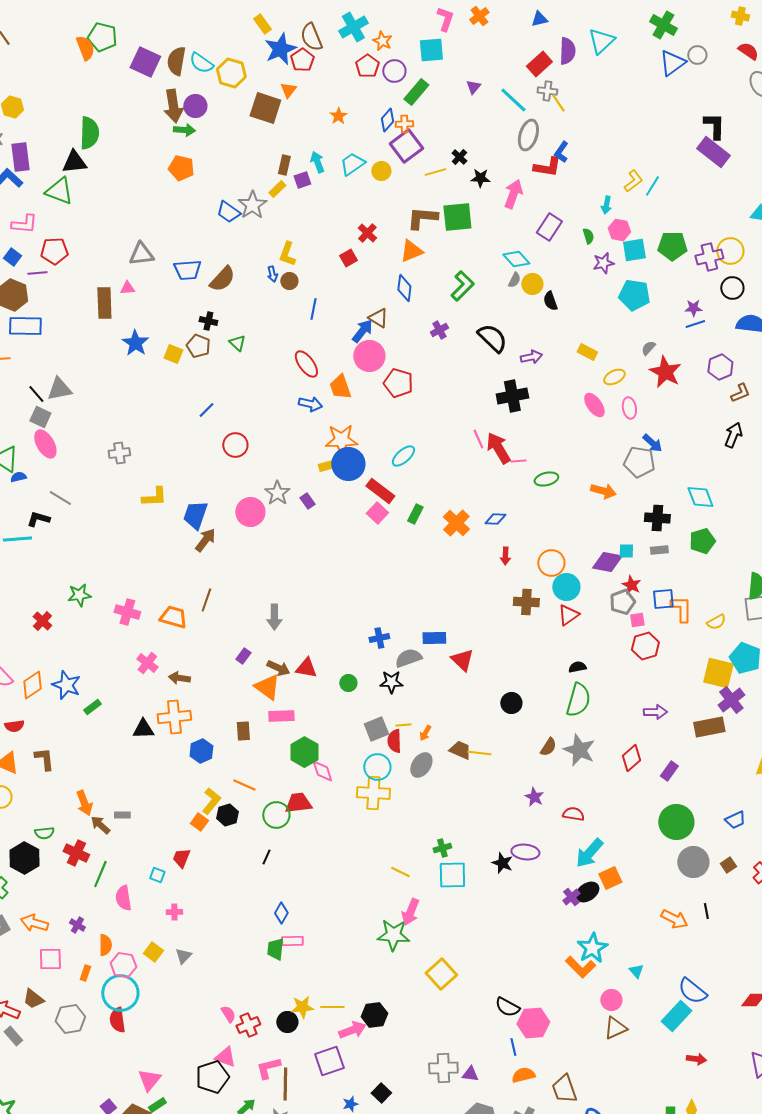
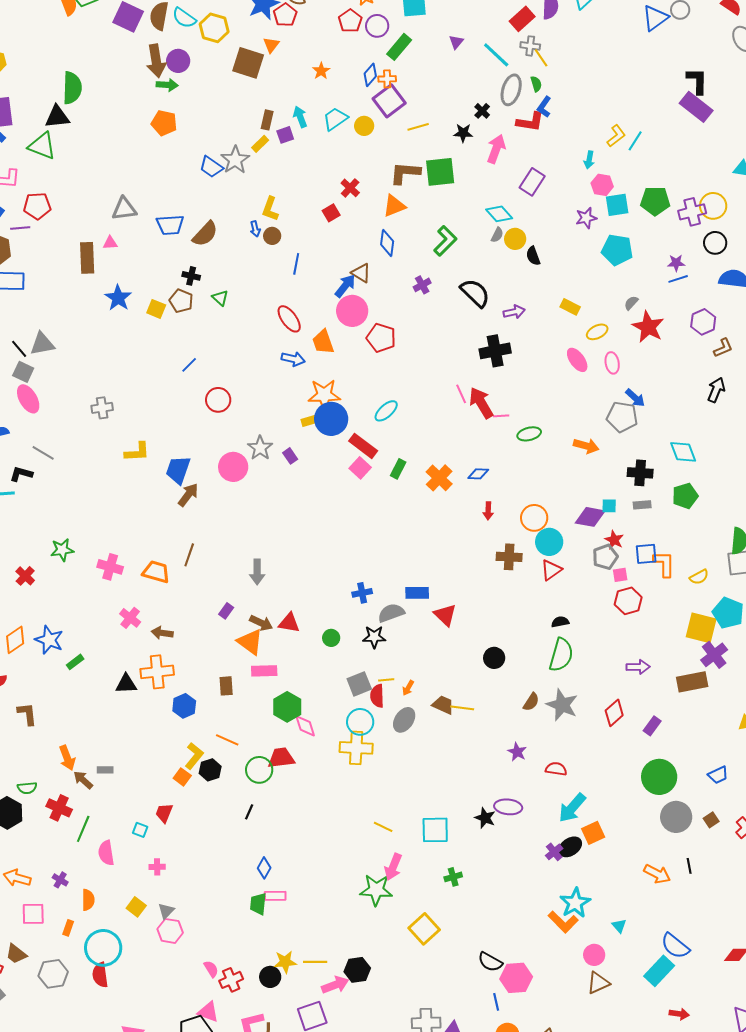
black cross: (459, 157) -> (482, 111), moved
green semicircle: (588, 236) -> (536, 84), moved
green cross: (442, 848) -> (453, 877), moved
pink hexagon: (123, 965) -> (170, 931), moved

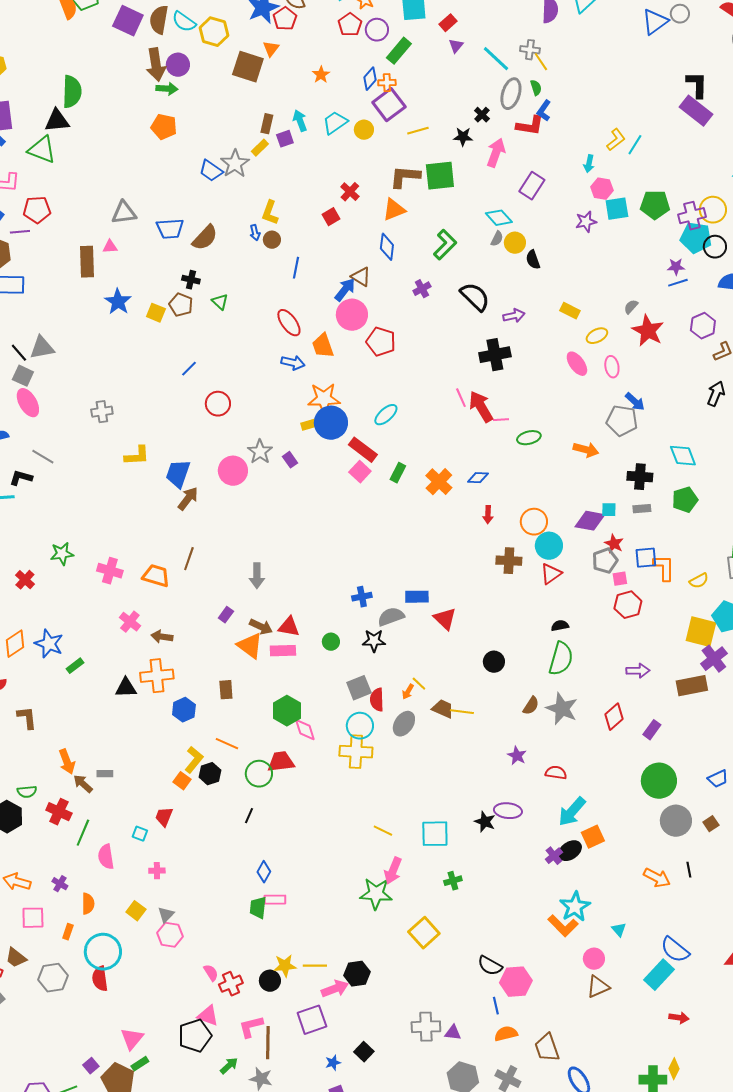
red rectangle: (522, 19) -> (448, 23), moved, size x0.7
cyan pentagon: (617, 250) -> (696, 238), moved
pink rectangle: (264, 671) -> (283, 651), moved
yellow line: (386, 680) -> (419, 684), moved, turned 49

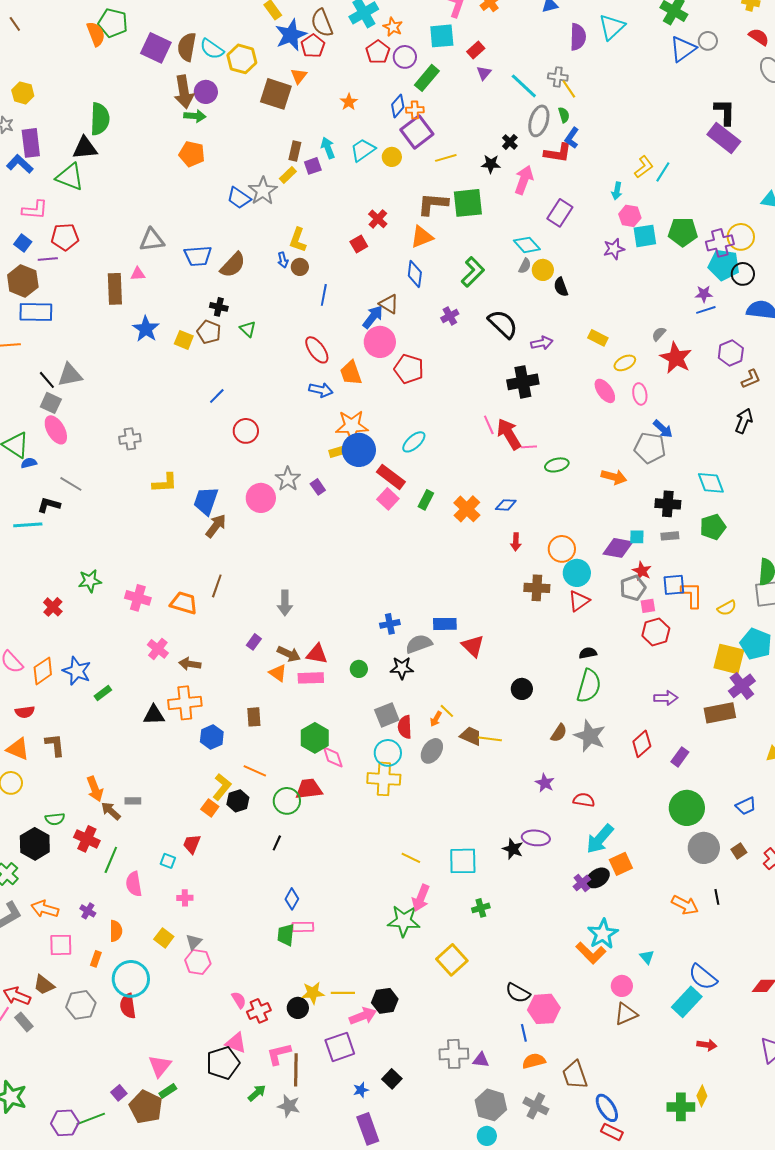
orange triangle: (250, 646) -> (278, 673), size x0.7

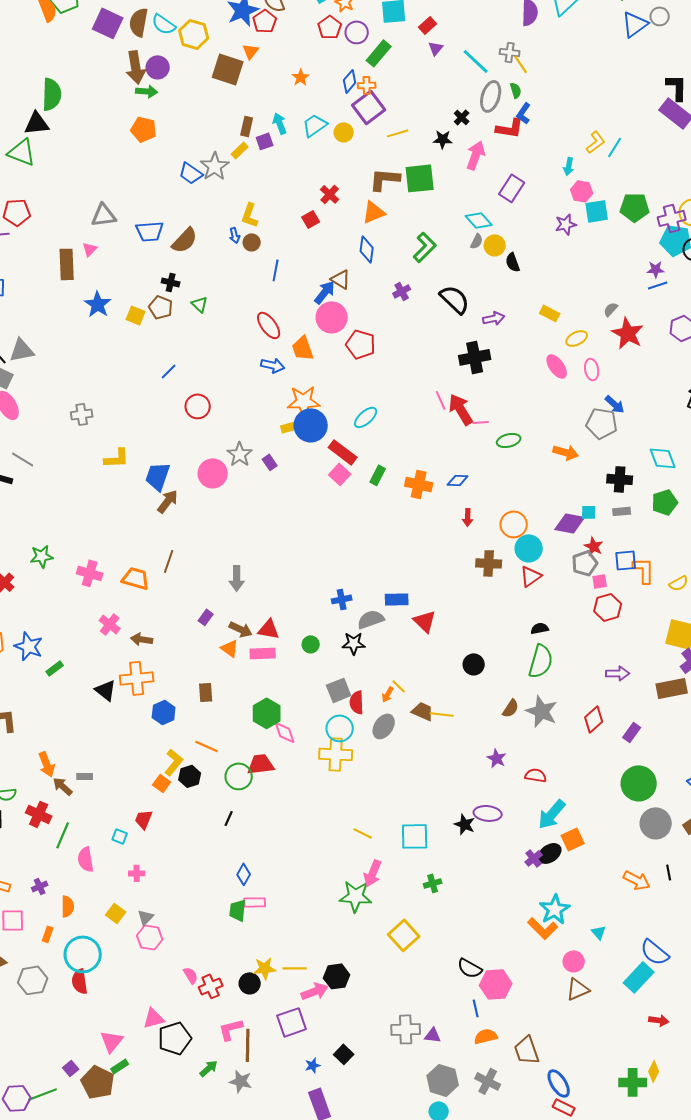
pink triangle: (138, 274) -> (90, 249), turned -42
orange cross: (467, 509) -> (419, 484), turned -32
black triangle: (154, 715) -> (106, 690), turned 40
purple cross: (88, 911) -> (40, 886), turned 35
pink triangle: (236, 1043) -> (154, 1018), moved, turned -35

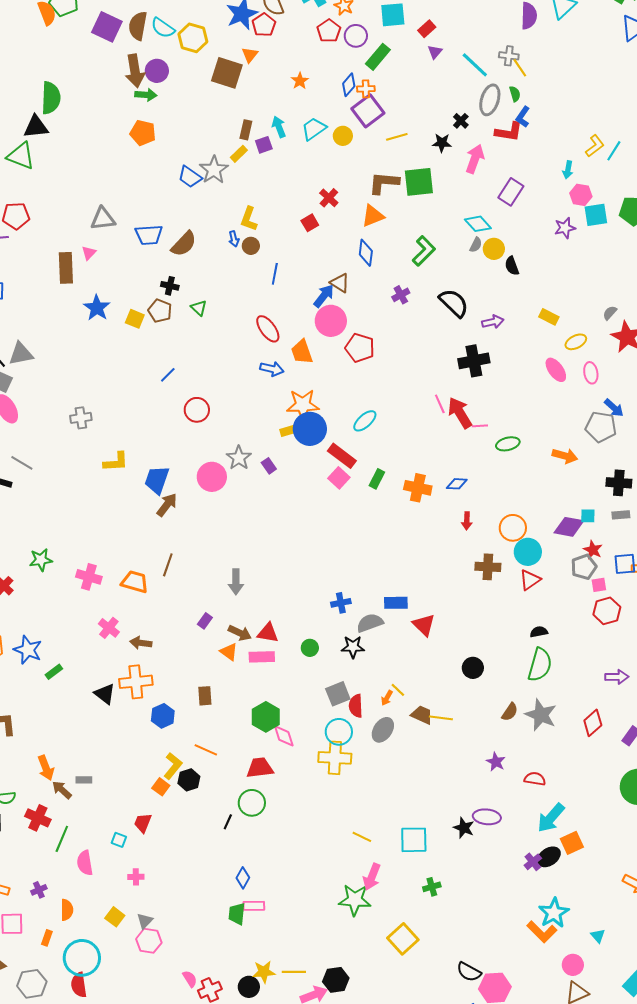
green circle: (239, 776) -> (252, 803), moved

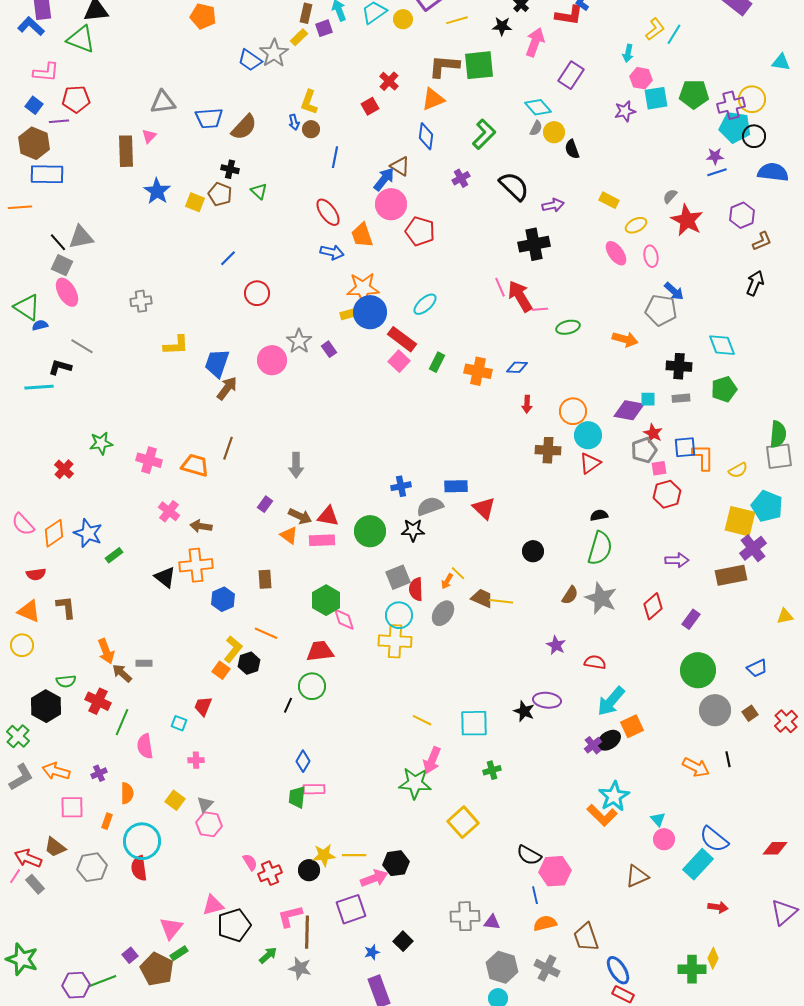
green circle: (310, 648) -> (370, 531), size x1.8
pink circle: (573, 965) -> (664, 839), moved

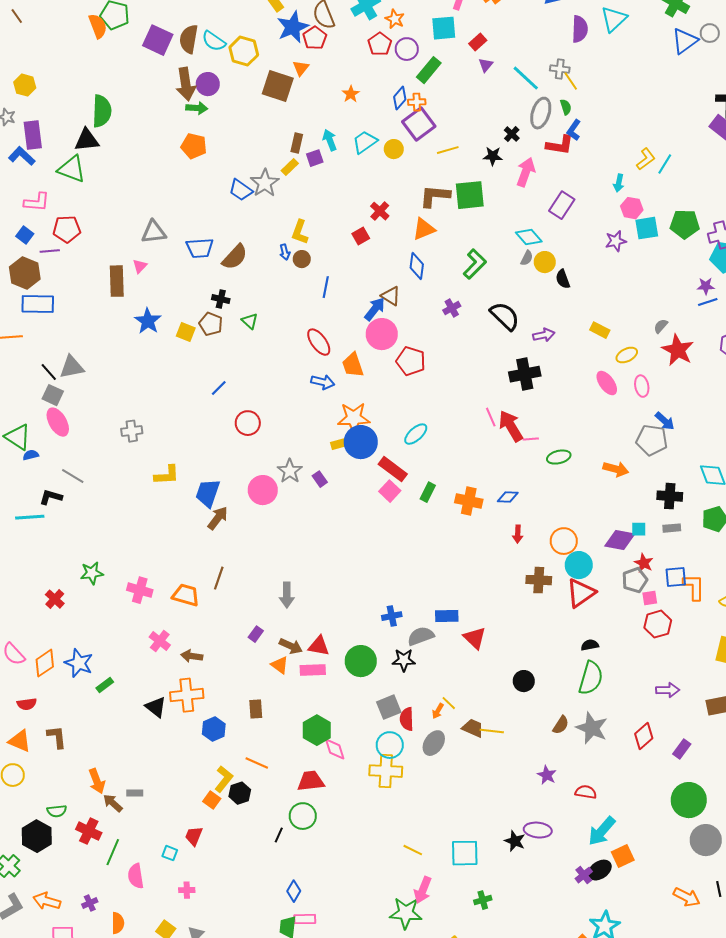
red triangle: (590, 463) -> (581, 593), size x1.4

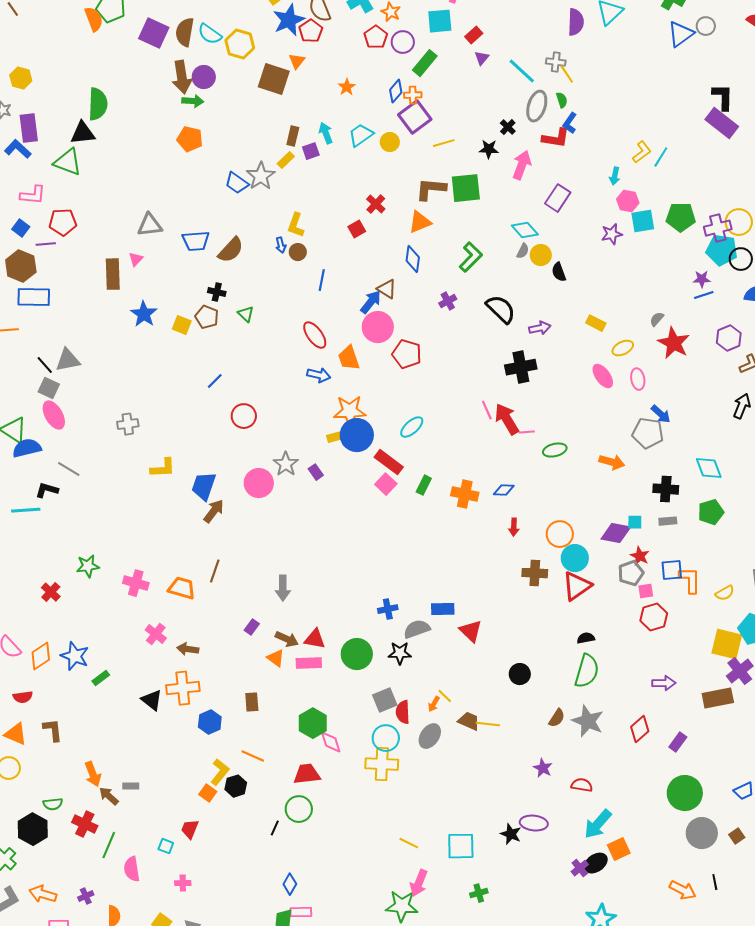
blue semicircle: (31, 455) -> (27, 448), size x1.8

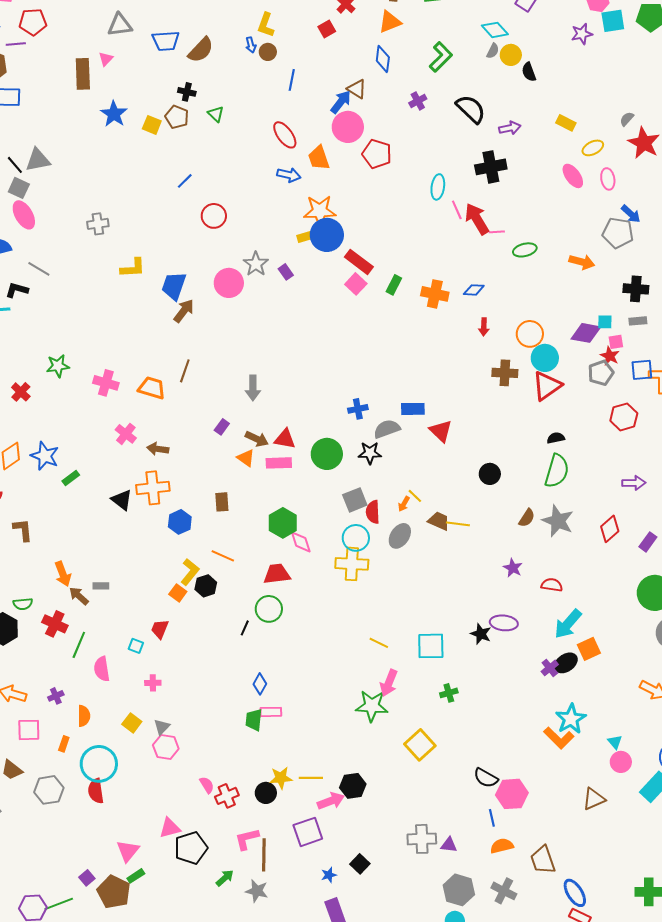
cyan ellipse: (412, 427) -> (438, 187), moved, turned -40
pink square: (646, 591) -> (616, 342), moved

